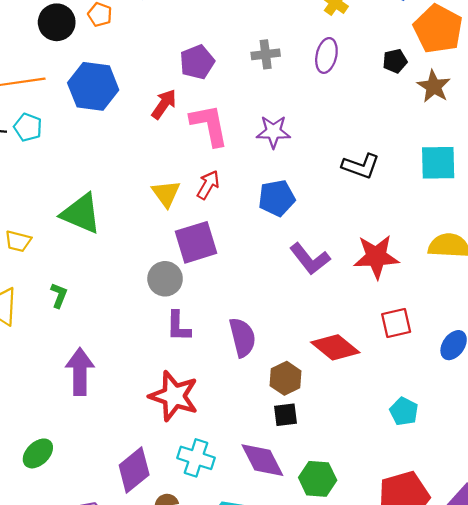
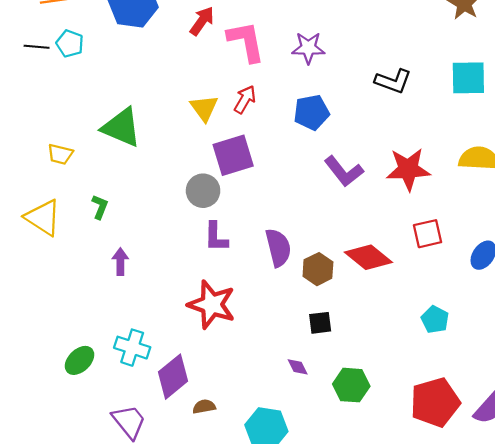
purple arrow: (80, 372) -> (120, 262), moved, size x0.6
brown hexagon: (286, 378) -> (318, 269), moved
cyan cross: (196, 458) -> (132, 348), moved
purple diamond: (262, 460) -> (298, 367), size x0.5

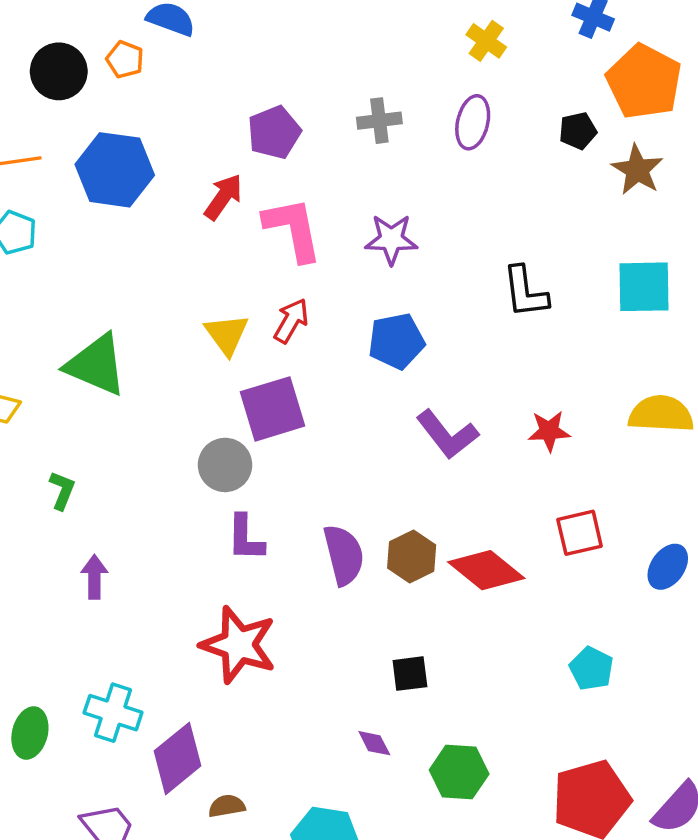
black L-shape: (393, 81) -> (525, 292), turned 63
red star: (408, 169) -> (549, 431), size x0.6
brown hexagon: (318, 269) -> (412, 557), moved
green ellipse: (80, 360) -> (30, 733), turned -32

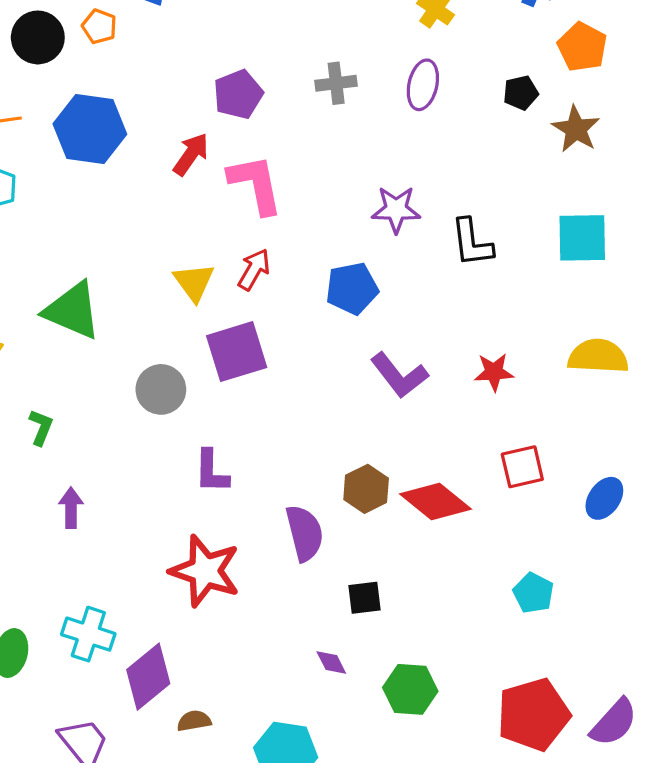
orange pentagon: (644, 82) -> (582, 47), size x0.7
purple star: (391, 239) -> (396, 210), moved
gray circle: (225, 465) -> (161, 389), moved
purple semicircle: (344, 555) -> (305, 533), moved

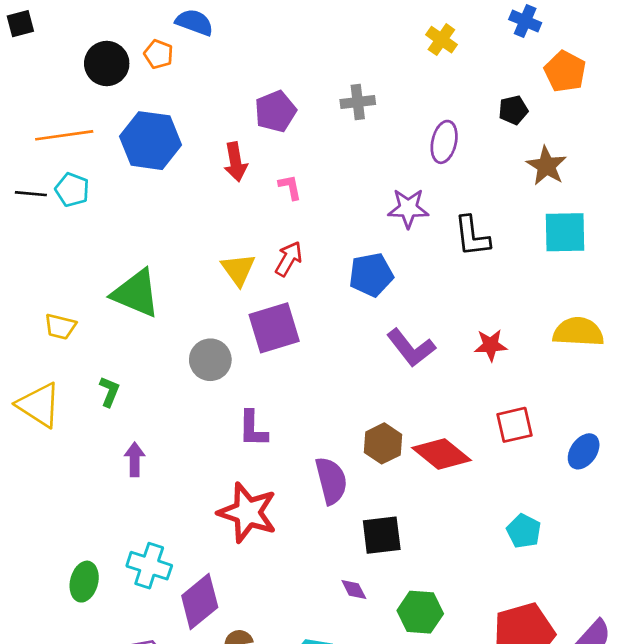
purple ellipse: (423, 85) -> (444, 142), moved
brown star: (576, 129) -> (546, 166), moved
red arrow: (191, 154) -> (236, 162), turned 135
pink L-shape: (256, 184) -> (290, 187), size x0.5
black square: (364, 598) -> (382, 535), size x1.4

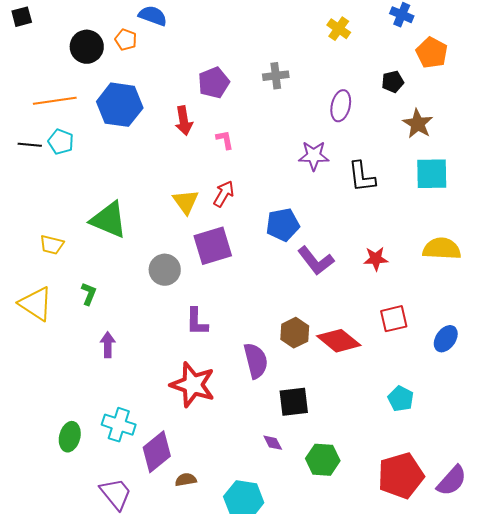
blue pentagon: (371, 275) -> (283, 225), moved

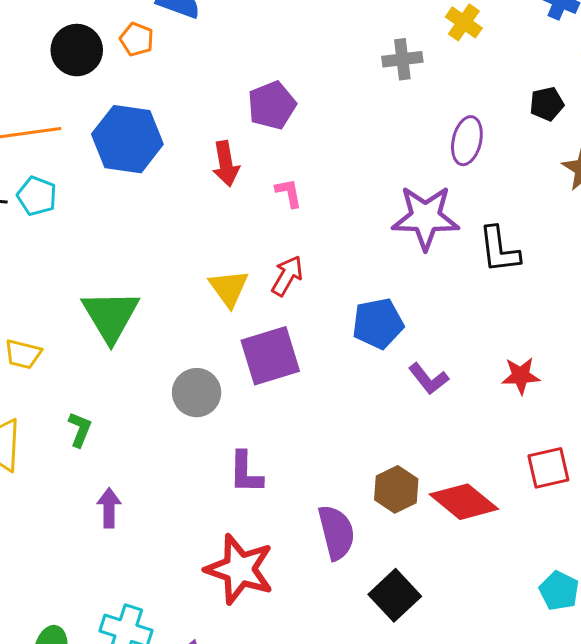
gray cross: (276, 76) -> (402, 59), moved
purple star: (314, 156) -> (425, 217), size x1.4
green triangle: (109, 220) -> (111, 316), turned 36
purple L-shape: (316, 261) -> (429, 379), size x0.7
black square: (294, 402) -> (395, 595), turned -36

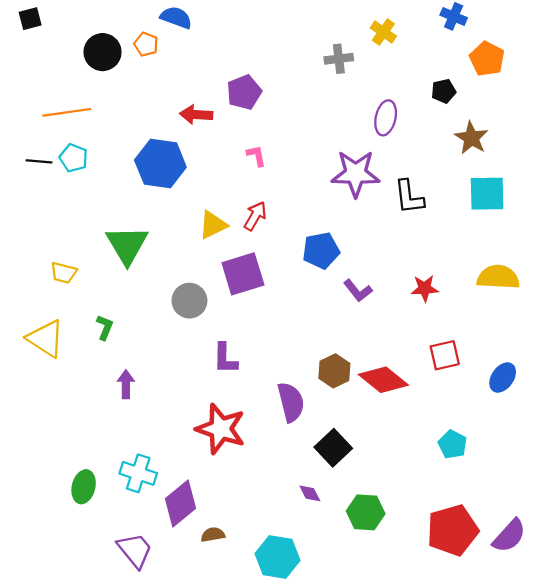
blue hexagon: (127, 139) -> (160, 164), moved
red arrow: (226, 164) -> (196, 114), moved, turned 104
yellow triangle: (229, 288) -> (213, 225), turned 40

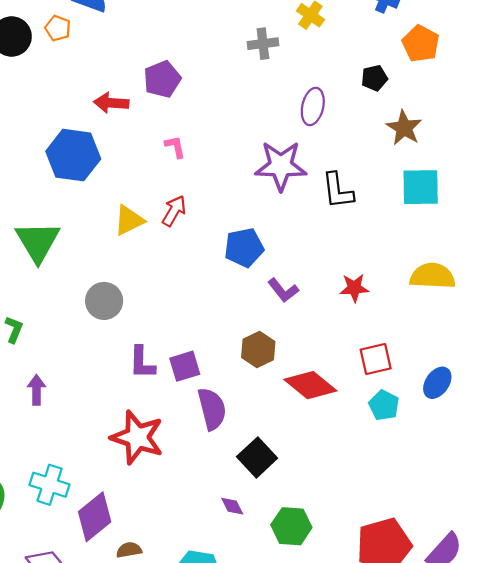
purple square: (243, 274) -> (185, 366), moved, size x0.7
brown hexagon: (334, 371) -> (258, 350), moved
cyan pentagon: (452, 444) -> (384, 405), moved

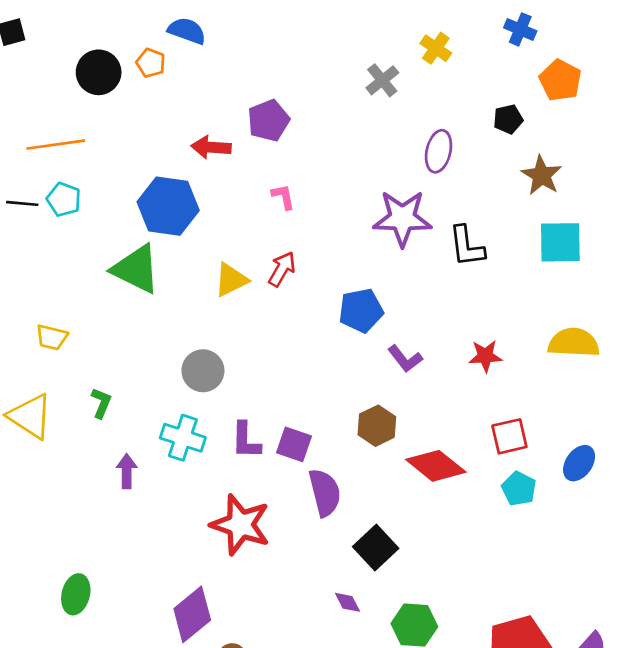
gray cross: (263, 44) -> (382, 80), turned -32
green triangle: (38, 242) -> (136, 269), moved, turned -33
purple square: (185, 366) -> (294, 444), turned 36
cyan cross: (50, 485) -> (183, 438), moved

